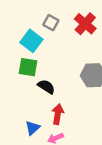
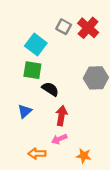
gray square: (51, 23) -> (64, 27), moved
blue triangle: (33, 128) -> (25, 111), moved

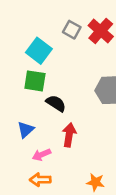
pink arrow: (59, 139) -> (41, 155), moved

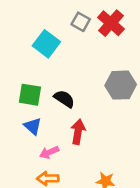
green square: (35, 81) -> (30, 95), moved
blue triangle: (26, 130) -> (33, 126), turned -36

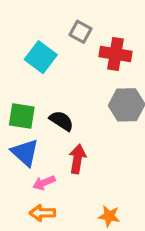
red cross: (111, 23) -> (116, 54), moved, turned -32
blue triangle: (33, 126) -> (25, 153), size x1.4

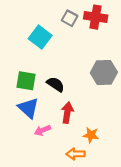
red cross: (116, 54) -> (96, 17), moved
orange arrow: (42, 213) -> (76, 154), moved
orange star: (109, 216) -> (91, 135), moved

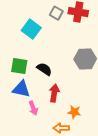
blue triangle: (28, 108) -> (21, 89), turned -30
pink arrow: (42, 130) -> (33, 108), turned -88

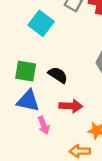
red arrow: (54, 93) -> (71, 106), turned 84

